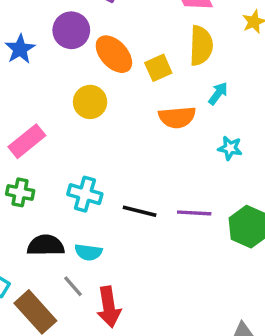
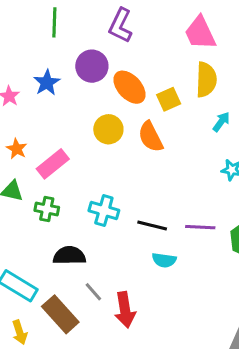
orange semicircle: (177, 117) -> (151, 137), moved, turned 68
cyan semicircle: (88, 252) -> (164, 260), moved

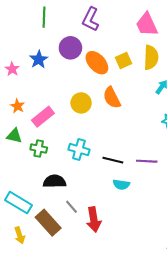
yellow square: (169, 99) -> (123, 61), moved
yellow circle: (108, 129) -> (81, 103), moved

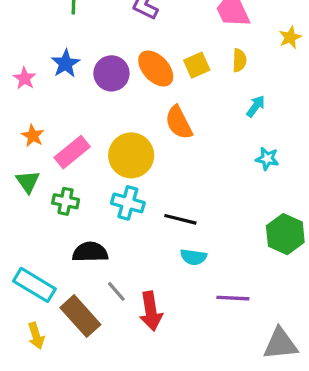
purple circle: (70, 48) -> (111, 73), moved
yellow semicircle: (151, 57) -> (239, 60), size x0.6
yellow circle: (81, 103) -> (131, 155), moved, size x1.4
green triangle: (14, 136) -> (28, 182), turned 42
purple line: (147, 161) -> (233, 298), moved

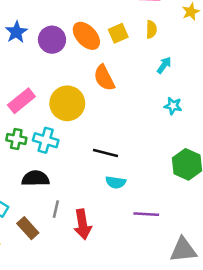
cyan cross: (128, 203) -> (46, 140), moved
gray line: (116, 291) -> (56, 209), turned 54
brown rectangle: (80, 316) -> (28, 228), size x0.7

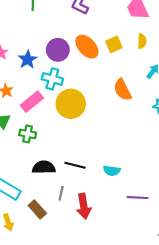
blue star: (16, 32) -> (28, 60), moved
orange semicircle: (104, 78) -> (122, 90), moved
cyan cross: (46, 140) -> (52, 79), moved
black line: (105, 153) -> (75, 165), moved

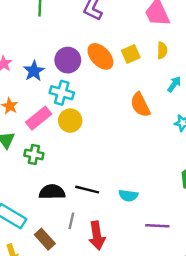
yellow circle: (71, 104) -> (70, 121), moved, size x0.7

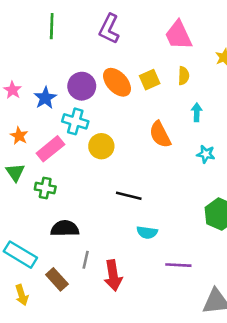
cyan arrow: (174, 84) -> (197, 112), turned -35
yellow circle: (70, 121) -> (101, 146), moved
black line: (87, 190) -> (129, 196), moved

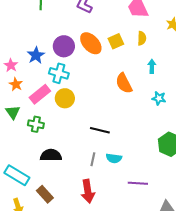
pink star: (13, 90) -> (11, 65), moved
yellow circle: (101, 146) -> (65, 98), moved
gray line: (86, 260) -> (93, 159), moved

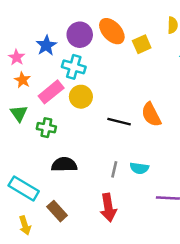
yellow square: (116, 41) -> (142, 44), moved
orange semicircle: (124, 83) -> (151, 115), moved
black line: (100, 130) -> (119, 122), moved

